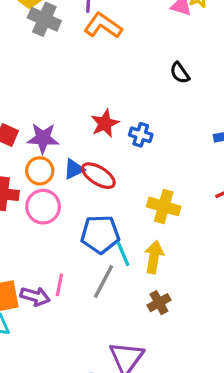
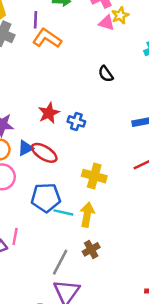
cyan line: (123, 254) -> (63, 212), turned -54
gray line: (103, 282) -> (60, 262), moved

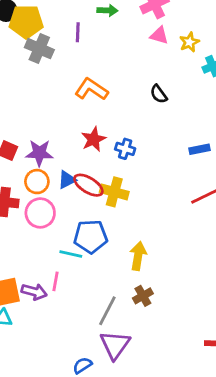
yellow star: (120, 15) -> (189, 42), moved
orange L-shape: (47, 38) -> (91, 89), moved
yellow cross: (94, 176) -> (114, 192), moved
cyan line: (63, 212) -> (71, 254), moved

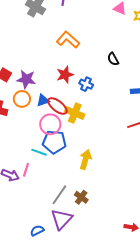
black semicircle: (159, 94) -> (113, 59), moved
pink circle: (40, 213) -> (50, 124), moved
brown cross: (143, 296) -> (81, 197), moved, turned -32

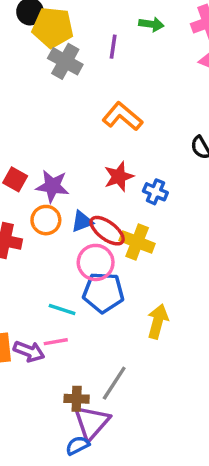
cyan line: (39, 152) -> (62, 309), moved
pink line: (26, 170) -> (56, 342), turned 64
brown cross: (81, 197) -> (77, 399), moved, turned -32
purple triangle: (62, 219) -> (92, 423), moved

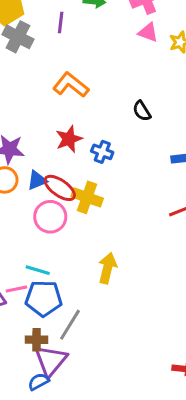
blue pentagon: (103, 292) -> (44, 298), moved
cyan line: (62, 309) -> (38, 270), moved

